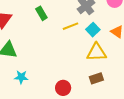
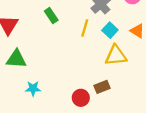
yellow line: (70, 26) -> (85, 28), turned -49
brown rectangle: (96, 78) -> (102, 87), moved

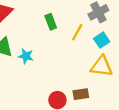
green rectangle: (51, 16) -> (51, 22), moved
cyan star: (33, 89) -> (26, 56), moved

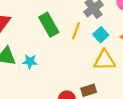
green rectangle: (51, 22) -> (49, 25), size x1.5

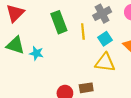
yellow line: (76, 31) -> (83, 32), turned -35

